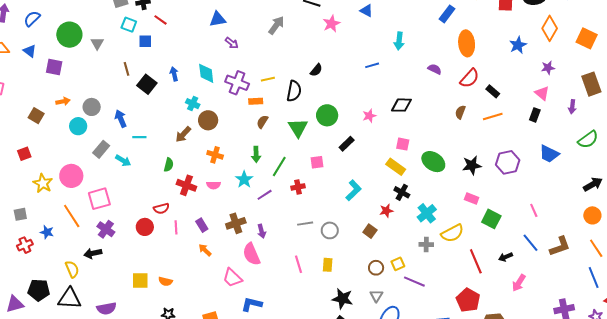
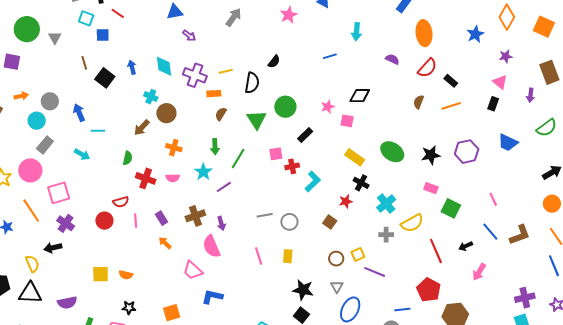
pink square: (403, 144) -> (347, 121), moved
gray rectangle: (101, 149) -> (45, 145), moved
red cross: (298, 187) -> (292, 166), moved

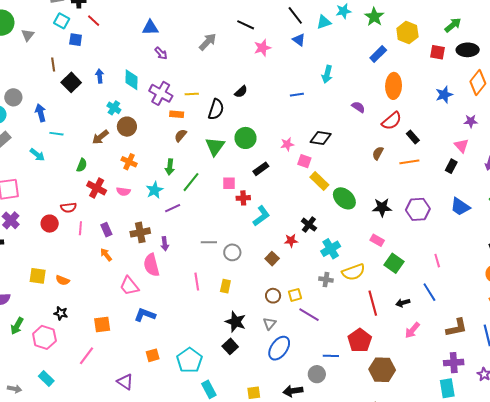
yellow rectangle: (355, 157) -> (319, 181), moved
brown L-shape: (520, 235) -> (457, 328), moved

